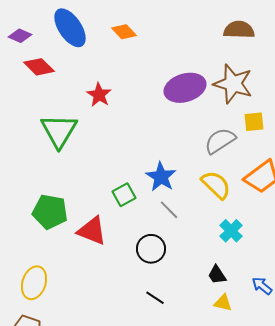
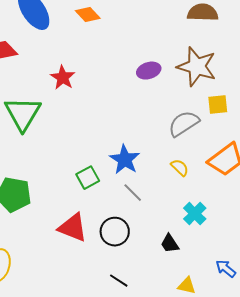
purple ellipse: (185, 88) -> (149, 71), size x0.6
yellow semicircle: (216, 185) -> (180, 168), size x0.6
red triangle: (92, 231) -> (73, 228), moved
black trapezoid: (217, 275) -> (170, 244), moved

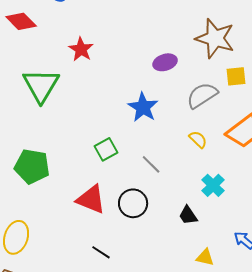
purple ellipse: (149, 71) -> (165, 62), moved
blue star: (125, 160) -> (143, 107), moved
black line: (119, 281) -> (101, 252), moved

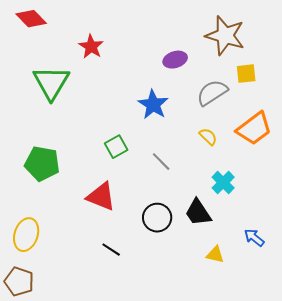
black circle: (133, 203) -> (157, 218), moved
black trapezoid: (188, 215) -> (198, 213), size x1.4

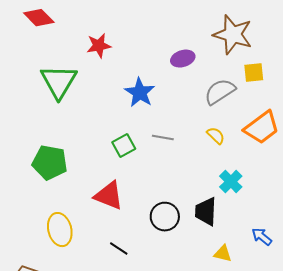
red star: (91, 47) -> (99, 46), turned 30
blue star: (153, 105) -> (140, 93), moved
gray line: (161, 162) -> (163, 138), moved, turned -35
black trapezoid: (198, 213) -> (206, 212), turned 36
yellow ellipse: (26, 235) -> (60, 230), moved, turned -32

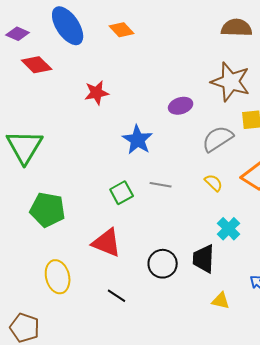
green triangle: (59, 82) -> (25, 147), moved

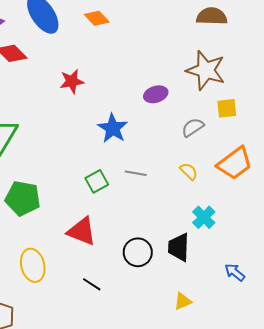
gray semicircle: (218, 139) -> (193, 127), size x0.7
yellow triangle: (221, 301) -> (183, 301), moved, turned -36

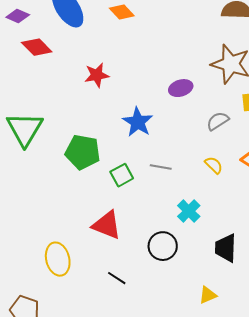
green pentagon: (23, 198) -> (83, 152), moved
cyan cross: (204, 217) -> (189, 211), moved
black trapezoid: (179, 247) -> (226, 248), moved

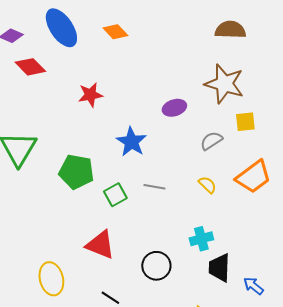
cyan cross: (189, 211) -> (201, 239), moved, turned 30

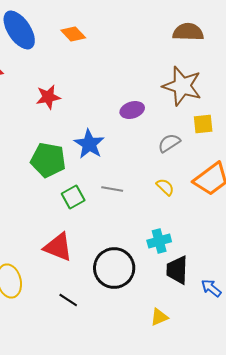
green pentagon: (76, 172) -> (48, 160), moved
black circle: (156, 266) -> (114, 268), size x1.4

